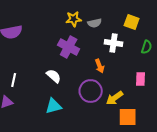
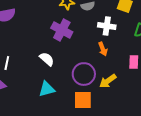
orange arrow: (100, 66) -> (103, 49), moved
orange square: (128, 117) -> (83, 100), moved

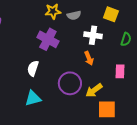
white semicircle: (47, 59) -> (33, 68), turned -112
orange square: (83, 100) -> (107, 109), moved

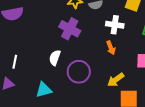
purple circle: (70, 83) -> (79, 72), moved
cyan triangle: (33, 98) -> (44, 90), moved

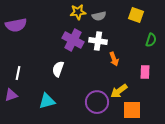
white cross: (115, 25) -> (98, 41), moved
purple circle: (79, 72) -> (97, 102), moved

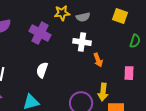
purple cross: (73, 40) -> (40, 33), moved
yellow arrow: (119, 91) -> (103, 92), turned -48

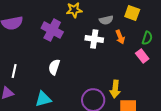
gray semicircle: (83, 17) -> (106, 20), moved
orange arrow: (98, 60) -> (120, 37), moved
pink rectangle: (129, 73) -> (142, 56), moved, turned -40

